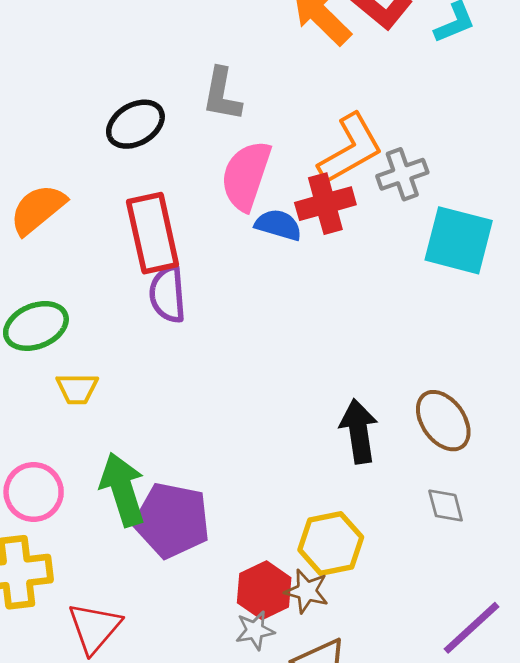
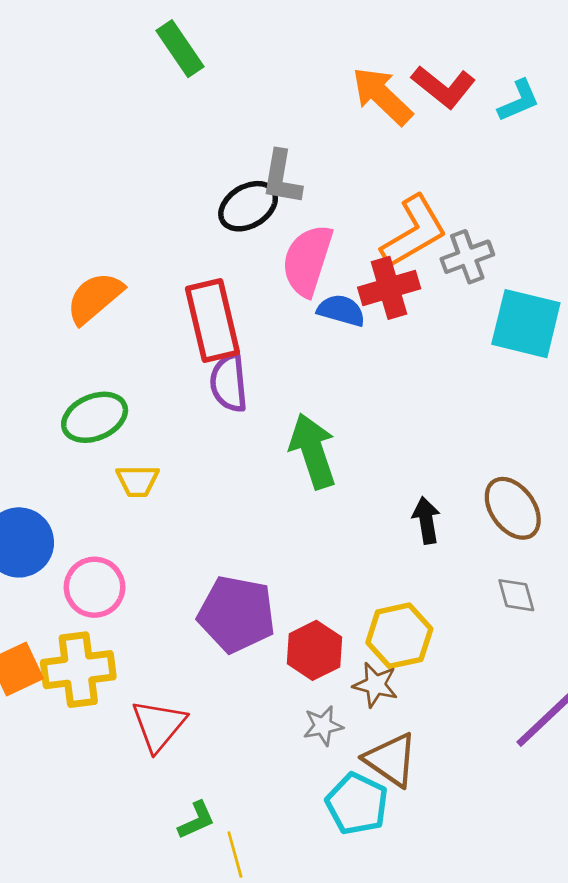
black ellipse: (135, 124) -> (248, 206), moved
black arrow: (359, 431) -> (426, 520), size x0.7
green arrow: (123, 489) -> (313, 451), moved
red hexagon: (264, 590) -> (314, 650), moved

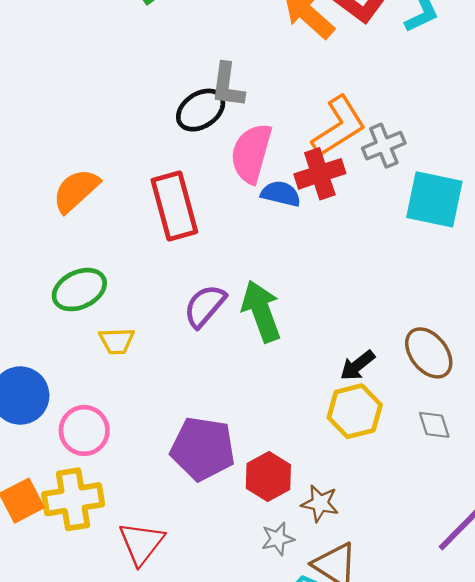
purple semicircle: (229, 383) -> (205, 306), moved, turned 48
black arrow: (426, 520) -> (357, 365), turned -117
yellow hexagon: (399, 636) -> (355, 411), moved

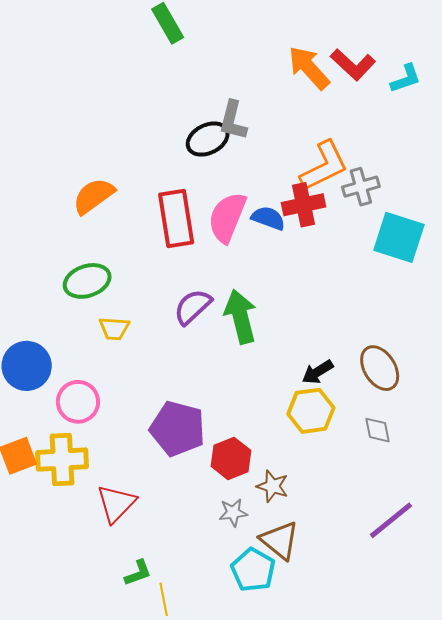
pink semicircle: (251, 153) -> (227, 217), moved

